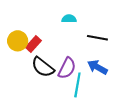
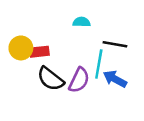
red rectangle: (33, 44) -> (39, 52), turned 42
cyan line: (77, 85) -> (99, 64), moved

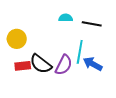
black line: (115, 44) -> (92, 24), moved
red rectangle: (39, 52) -> (23, 66), moved

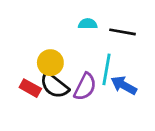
yellow circle: (17, 39) -> (50, 63), moved
red rectangle: (23, 66) -> (30, 88), turned 35

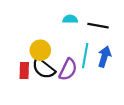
blue arrow: (124, 85) -> (104, 57), moved, turned 78
red rectangle: (30, 88) -> (24, 71), turned 63

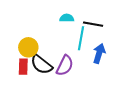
yellow circle: (40, 50) -> (28, 47), moved
cyan line: (85, 56) -> (81, 38), moved

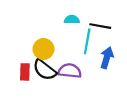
yellow circle: (28, 47) -> (44, 49), moved
purple semicircle: (65, 66) -> (70, 71), turned -110

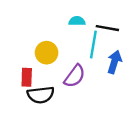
black semicircle: (45, 70) -> (41, 95), moved, turned -45
purple semicircle: (70, 71) -> (75, 76), turned 120

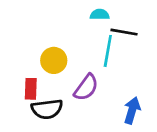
cyan semicircle: (77, 21) -> (100, 14), moved
blue arrow: (114, 62) -> (132, 110), moved

